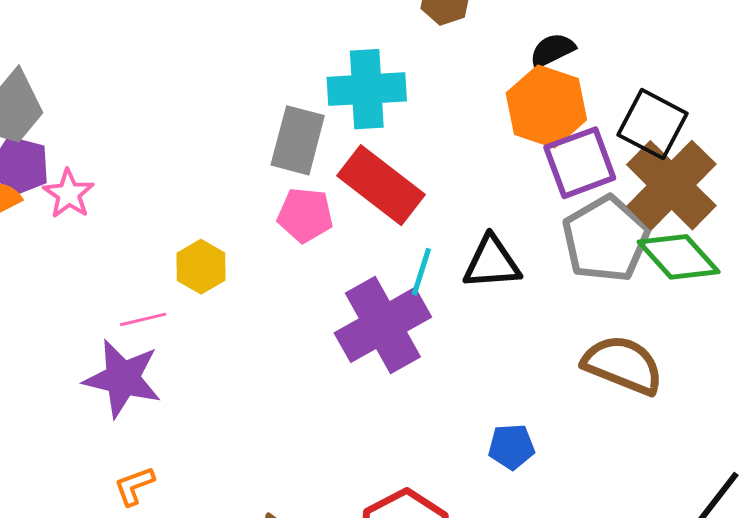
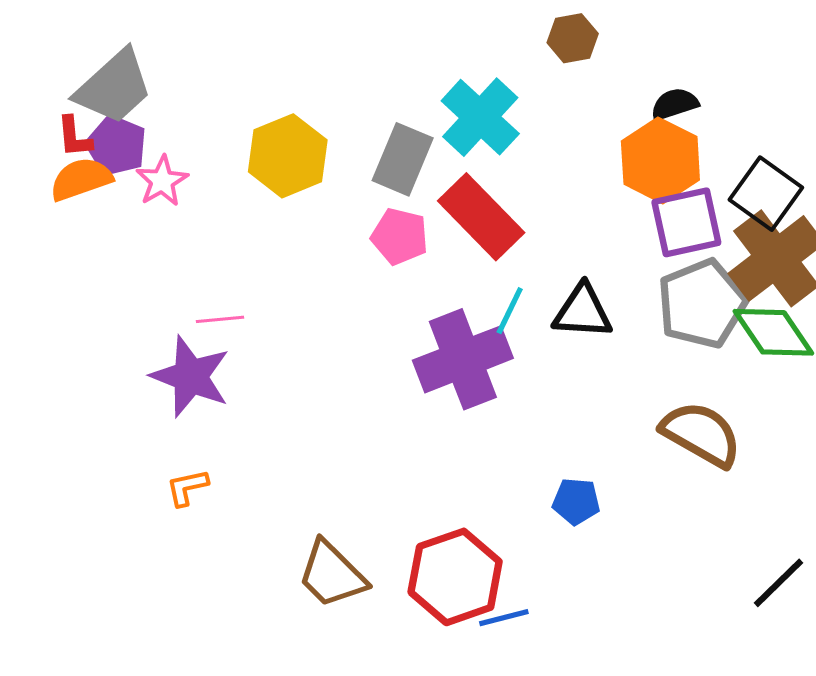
cyan cross: (367, 89) -> (480, 117), turned 38
yellow hexagon: (201, 267) -> (288, 156), moved, size x1.5

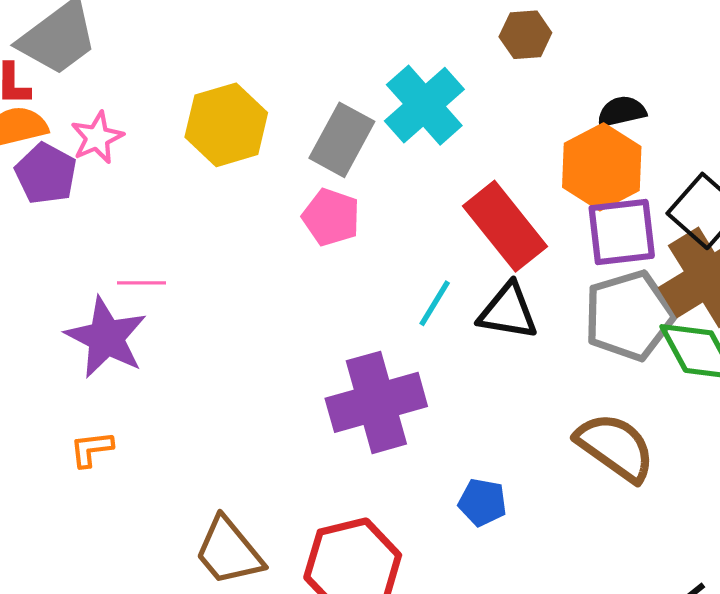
purple pentagon: (116, 146) -> (46, 174), moved
red rectangle: (481, 217) -> (505, 226), moved
purple cross: (463, 359) -> (376, 402), moved

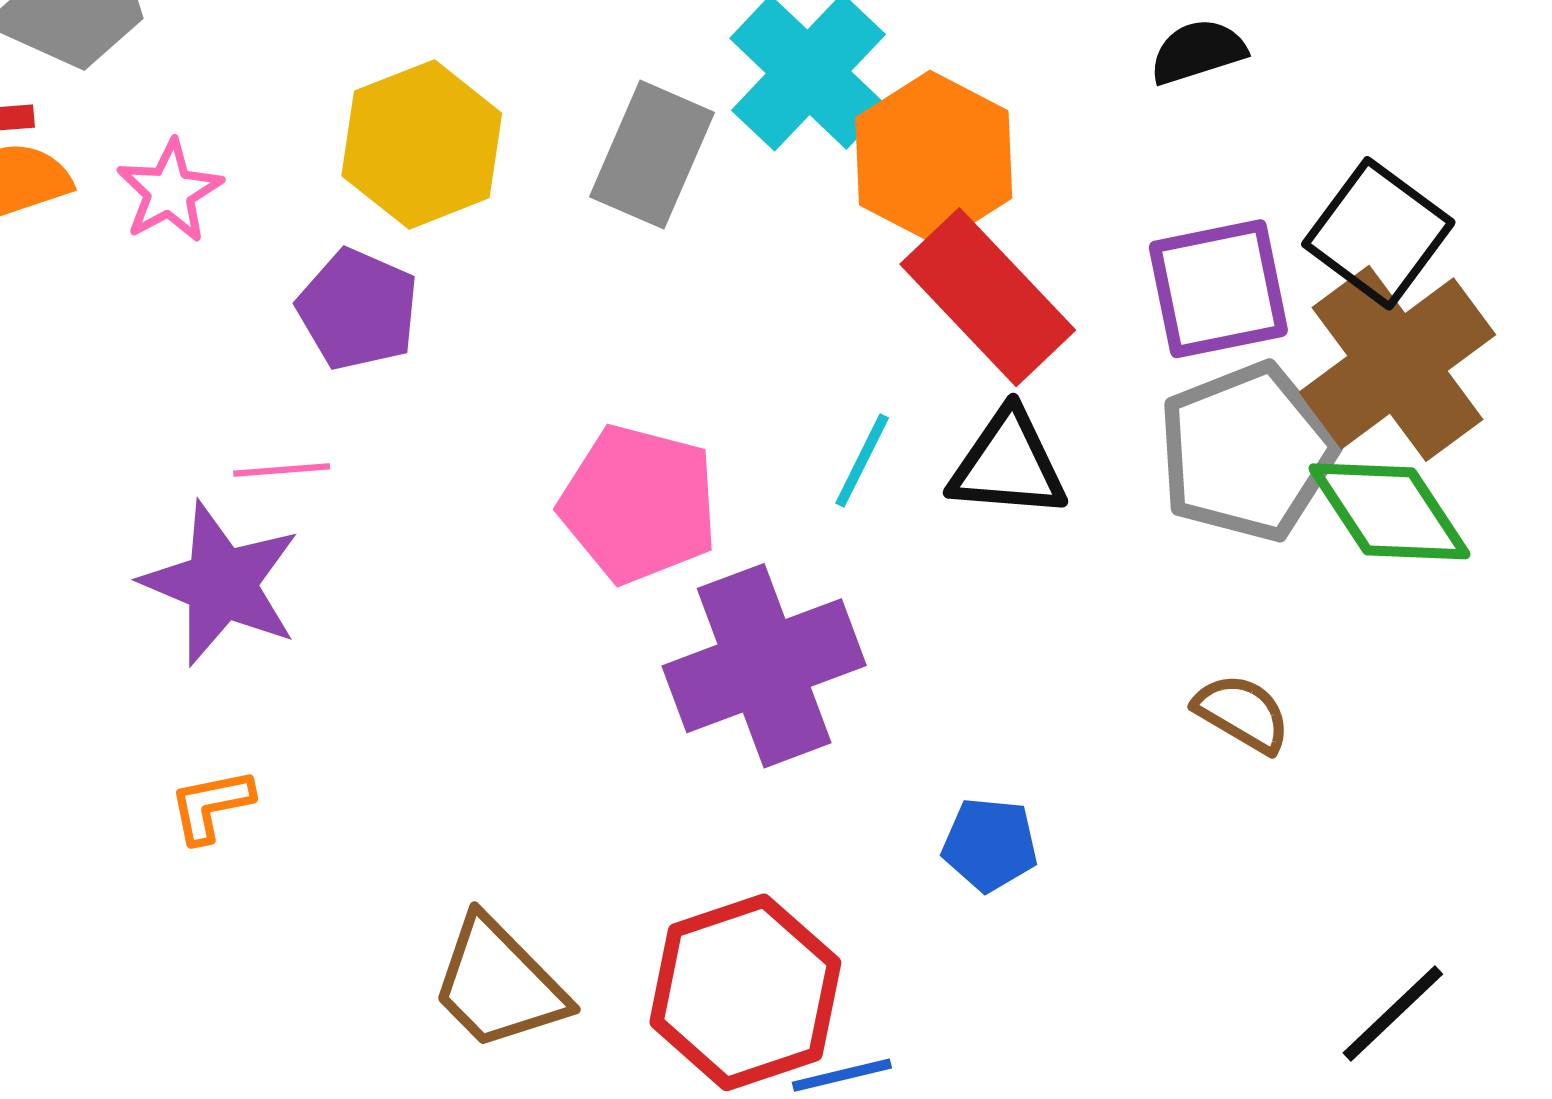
orange hexagon: (602, 167) -> (934, 158), moved
purple pentagon: (46, 174) -> (358, 309), moved
pink pentagon: (331, 217) -> (639, 504), moved, size x1.4
brown semicircle: (615, 447) -> (1242, 713), size x0.6

